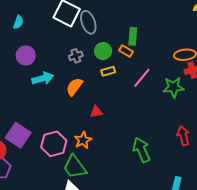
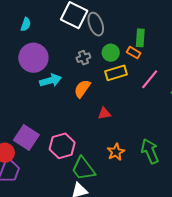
purple circle: (26, 56) -> (33, 58), size x1.5
yellow rectangle: (108, 71) -> (116, 73), size x1.5
orange star: (83, 140) -> (116, 152), moved

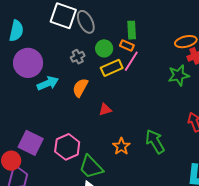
cyan semicircle: (26, 24) -> (16, 31), size x1.5
pink line: (150, 79) -> (131, 61), moved

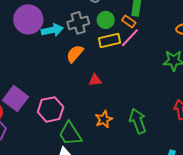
gray cross: (78, 57) -> (78, 23), size x1.5
cyan arrow: (48, 83) -> (52, 30), moved

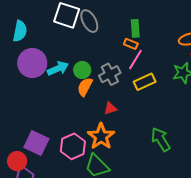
green circle: (106, 20) -> (82, 70), moved
gray cross: (78, 23) -> (110, 74), moved
yellow rectangle: (109, 40) -> (145, 82), moved
orange star: (104, 119) -> (101, 136), moved, size x1.5

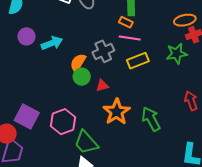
pink line: (135, 60) -> (130, 38), turned 65
purple circle: (32, 63) -> (26, 36), size x0.6
green circle: (82, 70) -> (82, 77), moved
orange star: (101, 136) -> (117, 112), moved

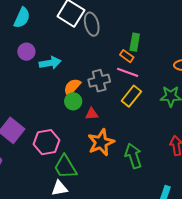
yellow rectangle: (138, 61) -> (131, 96), turned -40

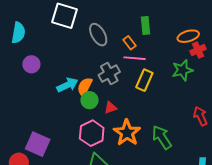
gray ellipse: (92, 24) -> (98, 35), moved
green rectangle: (135, 42) -> (145, 25), moved
orange rectangle: (127, 56) -> (130, 43), turned 32
cyan arrow: (50, 63) -> (67, 85), moved
pink hexagon: (46, 142) -> (92, 133), moved

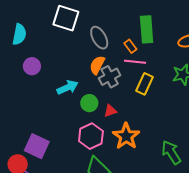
green rectangle: (145, 25) -> (147, 29), size x1.5
orange semicircle: (85, 87) -> (97, 65), moved
green arrow: (162, 137) -> (171, 152), moved

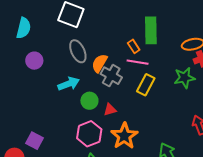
gray ellipse: (99, 38) -> (78, 51), moved
gray cross: (110, 77) -> (111, 76), turned -35
purple square: (37, 146) -> (35, 141), size x0.7

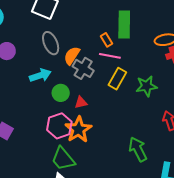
green star: (184, 78) -> (147, 86), moved
orange star: (124, 136) -> (78, 130), moved

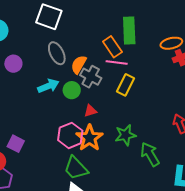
orange rectangle: (107, 40) -> (112, 47), size x1.5
green star: (147, 86) -> (125, 135), moved
green circle: (61, 93) -> (72, 90), moved

